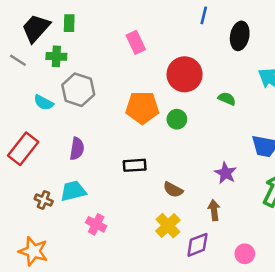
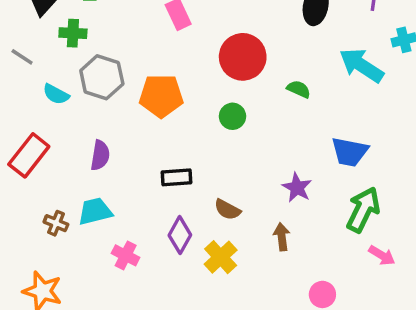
gray line: (18, 60) -> (22, 57), moved
orange pentagon: (142, 108) -> (161, 96), moved
purple diamond: (197, 245) -> (180, 235), moved, turned -40

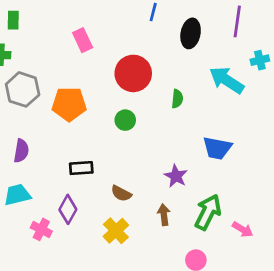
green semicircle: (299, 89) -> (177, 99), turned 72
green arrow: (363, 210) -> (208, 212), moved
purple diamond: (180, 235) -> (68, 209), moved

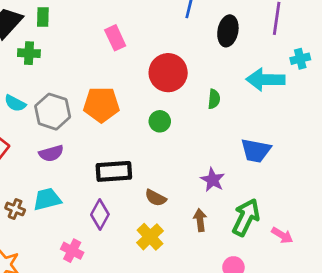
cyan arrow: (227, 80) -> (265, 80), turned -32
gray hexagon: (23, 89) -> (53, 112), moved
purple semicircle: (21, 151) -> (51, 153), turned 65
black rectangle: (81, 168) -> (114, 171), size x1.4
pink cross: (41, 229) -> (72, 251), moved

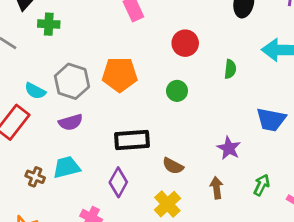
red circle: (168, 73) -> (185, 43), size x0.7
cyan semicircle: (15, 103) -> (35, 91), moved
green arrow: (246, 217) -> (262, 185), size x0.6

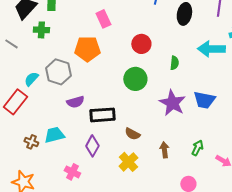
orange pentagon: (120, 75) -> (87, 49), moved
cyan semicircle: (35, 91) -> (31, 79), turned 105
green circle: (177, 91) -> (135, 79), size x1.5
purple semicircle: (71, 122) -> (75, 102), moved
purple star: (229, 148) -> (172, 103), moved, size x1.5

